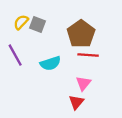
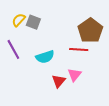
brown pentagon: (81, 34) -> (90, 31), moved
red triangle: (76, 102) -> (59, 81), moved

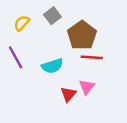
gray square: (33, 22) -> (52, 16), moved, turned 32
brown pentagon: (90, 31) -> (82, 35), moved

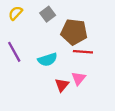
yellow semicircle: (22, 23) -> (15, 13), moved
brown pentagon: (82, 35) -> (74, 32), turned -30

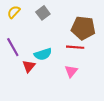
brown pentagon: (74, 32) -> (83, 28), moved
red triangle: (62, 85) -> (29, 66), moved

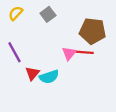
cyan semicircle: (43, 54) -> (49, 77), moved
pink triangle: (71, 71) -> (69, 53), moved

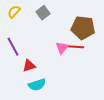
red triangle: (32, 73) -> (29, 66), turned 32
cyan semicircle: (49, 77) -> (37, 85), moved

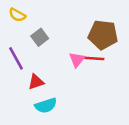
yellow semicircle: (14, 12) -> (17, 15), turned -104
gray square: (43, 13) -> (40, 37), moved

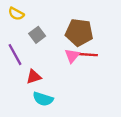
brown pentagon: (103, 35) -> (79, 32), moved
cyan semicircle: (46, 106) -> (43, 99), turned 36

